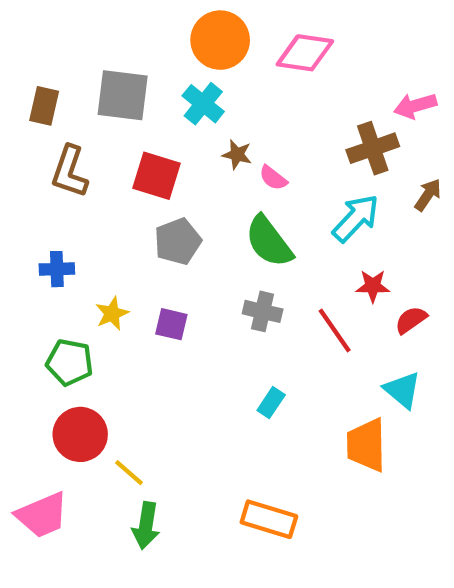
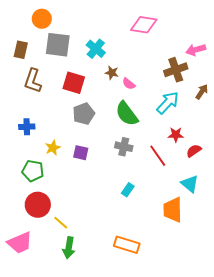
orange circle: (220, 40) -> (42, 19), moved, size x0.7

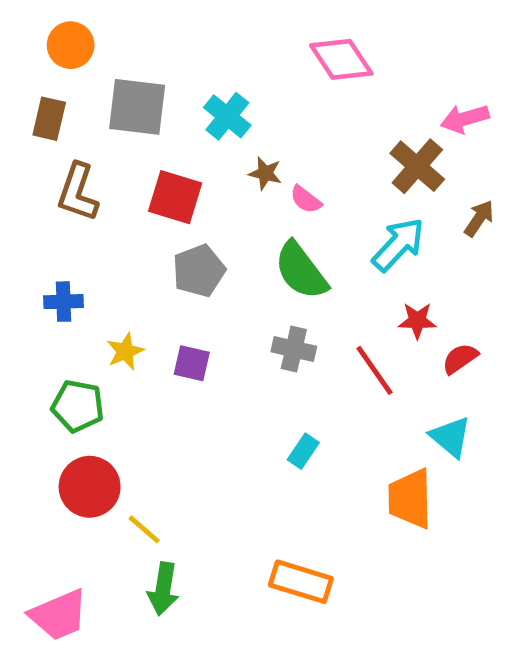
orange circle: (42, 19) -> (71, 45), moved
pink diamond: (144, 25) -> (341, 59), turned 48
brown cross: (176, 70) -> (417, 166), turned -30
pink trapezoid: (20, 243) -> (59, 615), moved

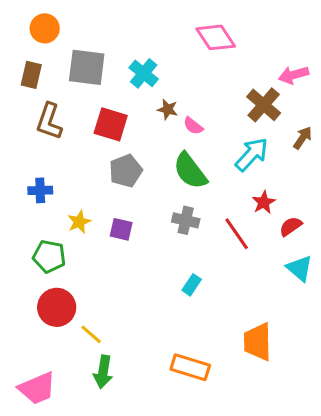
red star: (417, 321) -> (264, 202), turned -30
cyan triangle: (451, 437) -> (300, 268), moved
orange trapezoid: (410, 499) -> (258, 342), moved

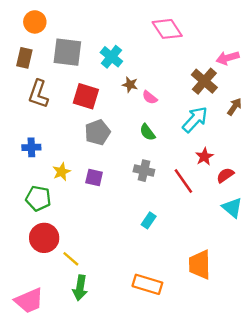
green semicircle: (190, 171) -> (147, 132), size x0.6

